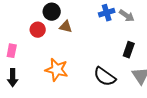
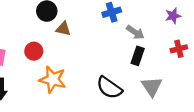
gray arrow: (127, 16) -> (135, 32), moved
red circle: (38, 30) -> (34, 51), moved

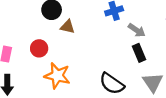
black rectangle: (138, 56) -> (139, 53), turned -42

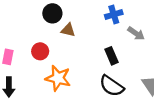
black rectangle: (139, 53) -> (112, 56), moved

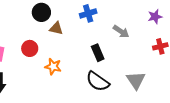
blue cross: (114, 15) -> (88, 13), moved
orange star: (58, 78) -> (53, 67), moved, size x0.7

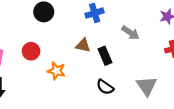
brown triangle: (56, 28) -> (83, 45), moved
black semicircle: (98, 81) -> (105, 87), size x0.7

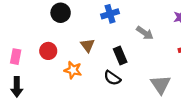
brown triangle: (83, 45) -> (88, 45), moved, turned 40
black semicircle: (105, 87) -> (112, 78), moved

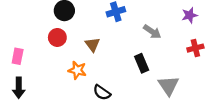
red circle: (48, 51) -> (57, 37), moved
black rectangle: (120, 55) -> (142, 63), moved
black semicircle: (112, 78) -> (102, 92), moved

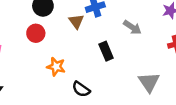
brown triangle: (92, 45) -> (76, 21), moved
black rectangle: (142, 63) -> (106, 51), moved

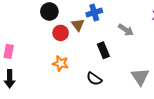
red circle: (36, 33) -> (61, 33), moved
black semicircle: (81, 89) -> (94, 79), moved

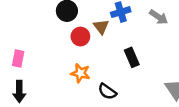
gray arrow: (126, 30) -> (159, 17), moved
black semicircle: (94, 79) -> (107, 92), moved

